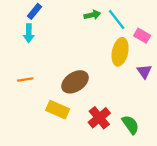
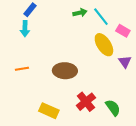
yellow ellipse: (120, 52) -> (104, 45), turned -45
brown ellipse: (75, 82) -> (65, 71), turned 35
yellow rectangle: (58, 110) -> (49, 111), moved

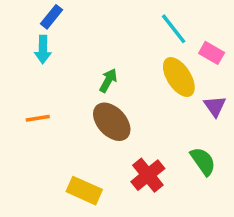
green arrow: (80, 13) -> (108, 80), moved, turned -48
brown ellipse: (65, 71) -> (112, 122), turned 45
green semicircle: (113, 108) -> (203, 161), moved

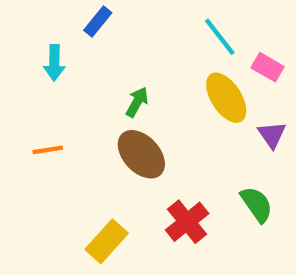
blue rectangle: (52, 17) -> (98, 22), moved
yellow rectangle: (84, 191) -> (107, 241), turned -72

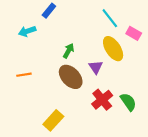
cyan arrow: (54, 63) -> (27, 31), turned 70
purple triangle: (272, 135) -> (96, 67), moved
red cross: (187, 222) -> (102, 100), moved

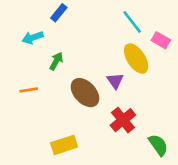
green arrow: (68, 51) -> (56, 61), moved
green semicircle: (128, 102) -> (158, 145), moved
yellow rectangle: (53, 120) -> (64, 145), turned 30

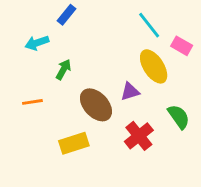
purple triangle: (115, 81) -> (130, 92), turned 48
yellow rectangle: (64, 145) -> (74, 143), moved
green semicircle: (158, 145) -> (179, 117), moved

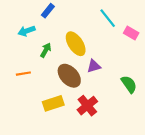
yellow ellipse: (154, 66) -> (76, 44), moved
red cross: (139, 136) -> (87, 106), moved

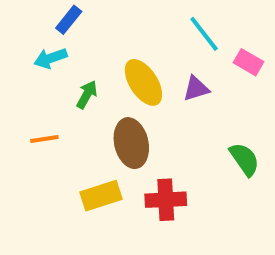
blue rectangle: (48, 11) -> (69, 20), moved
purple triangle: (94, 66) -> (196, 88), moved
brown ellipse: (69, 76) -> (131, 143), turned 30
red cross: (87, 106) -> (166, 200), turned 36

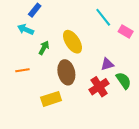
cyan arrow: (50, 58) -> (26, 29), turned 42
purple triangle: (196, 88) -> (107, 64), moved
red cross: (166, 200) -> (99, 87), moved, turned -30

